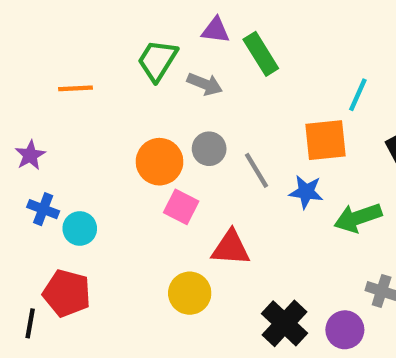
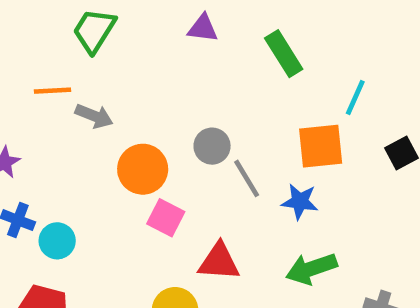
green rectangle: (261, 54) -> (284, 54), moved
green trapezoid: (157, 60) -> (94, 30), moved
gray arrow: (205, 84) -> (94, 116), moved
gray circle: (209, 149) -> (212, 146), moved
green arrow: (358, 218) -> (311, 269), moved

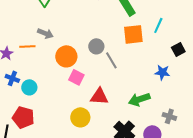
orange line: (53, 91) -> (27, 46), moved
orange square: (321, 146) -> (133, 34), moved
blue star: (300, 202) -> (162, 72), moved

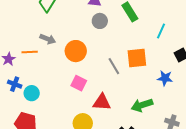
orange square: (133, 34) -> (137, 58), moved
gray circle: (96, 46) -> (100, 21), moved
orange circle: (66, 56) -> (76, 51), moved

